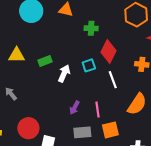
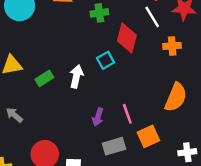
green rectangle: (45, 61) -> (44, 78), moved
white line: (113, 80) -> (152, 17), moved

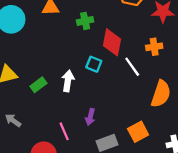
white line: (152, 17) -> (132, 67), moved
cyan square: (106, 60) -> (94, 64), turned -35
pink line: (127, 114) -> (64, 131), moved

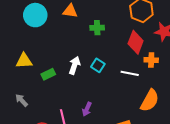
red diamond: (112, 42) -> (136, 42), moved
white line: (132, 67) -> (130, 73), turned -54
white arrow: (68, 81) -> (74, 65), moved

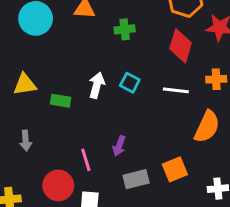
orange cross: (151, 60) -> (216, 79), moved
green rectangle: (48, 74) -> (61, 101), turned 40
gray arrow: (22, 100) -> (26, 141), turned -136

